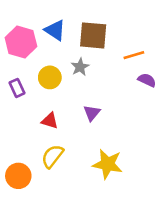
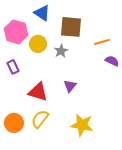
blue triangle: (55, 30) -> (42, 13), moved
yellow circle: (50, 77) -> (38, 44), moved
red triangle: (50, 121) -> (38, 92), size x1.5
orange circle: (18, 176) -> (14, 123), moved

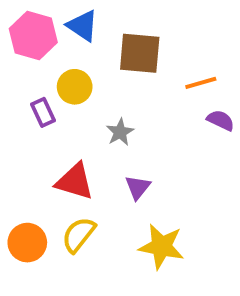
pink hexagon: (16, 32) -> (33, 35), moved
gray star: (61, 51) -> (120, 132), moved
purple rectangle: (13, 67) -> (43, 112), moved
purple triangle: (70, 86) -> (138, 187), moved

